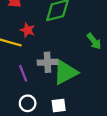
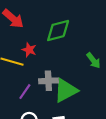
purple line: (23, 73) -> (25, 92), turned 56

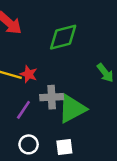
red star: (29, 50) -> (29, 74), moved

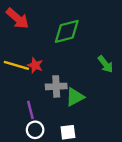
green triangle: (72, 109) -> (75, 97), size x0.7
purple line: (23, 110) -> (30, 110), moved, turned -48

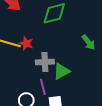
purple line: (30, 110) -> (43, 87), moved

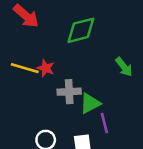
purple line: (43, 87) -> (104, 123), moved

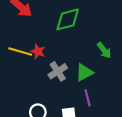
gray cross: (69, 92) -> (58, 71), turned -30
green triangle: (90, 103) -> (84, 72), moved

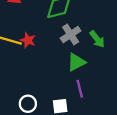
gray cross: (58, 71) -> (71, 34), moved

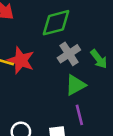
red star: (28, 40) -> (21, 60), size x1.5

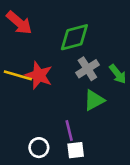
purple line: (79, 115) -> (69, 130), moved

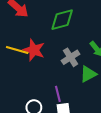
gray cross: (87, 69) -> (71, 57), moved
green triangle: (94, 100) -> (88, 74), moved

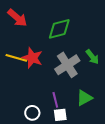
gray cross: (71, 57) -> (67, 65), size x1.4
green triangle: (88, 74) -> (84, 98), moved

